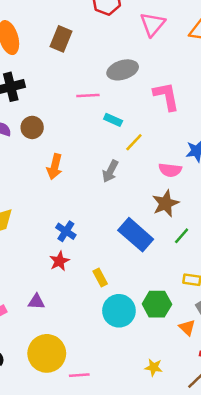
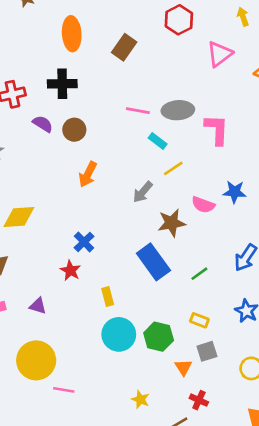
gray ellipse: (123, 70) -> (178, 110), moved
brown star: (165, 203) -> (172, 223), moved
red star: (59, 261) -> (70, 270), turned -30

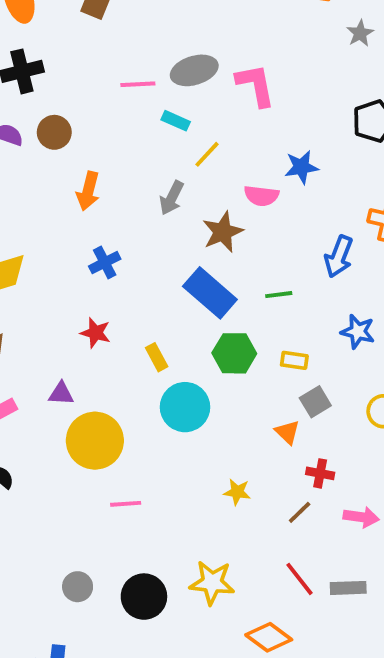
blue cross: (84, 242) -> (105, 263), moved, turned 30
green line: (199, 274) -> (279, 295), turned 42
green hexagon: (159, 337) -> (234, 353), moved
yellow circle: (36, 360) -> (95, 441), moved

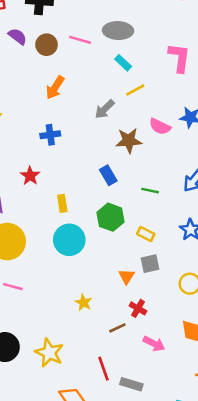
gray ellipse: (194, 70) -> (118, 31), moved
pink line: (138, 84) -> (80, 40), moved
blue rectangle: (210, 293) -> (108, 175), size x0.6

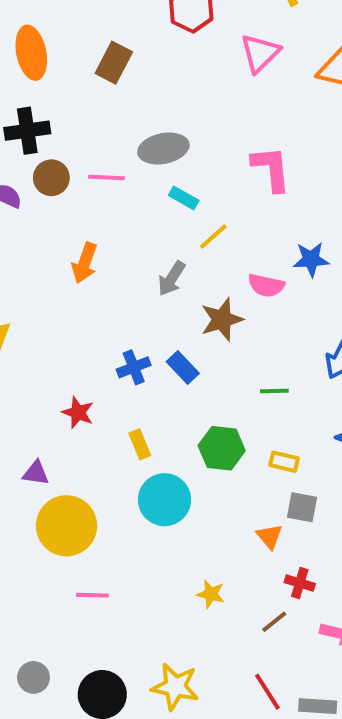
brown circle: (47, 45) -> (51, 178), moved
blue cross: (50, 135) -> (134, 367), moved
blue rectangle: (108, 175) -> (183, 368), moved
gray square: (150, 264) -> (302, 507), turned 36

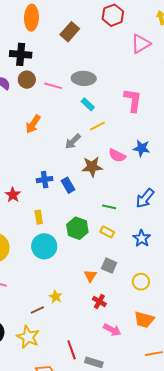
yellow rectangle: (284, 462) -> (107, 232), moved
brown line: (274, 622) -> (37, 310), moved

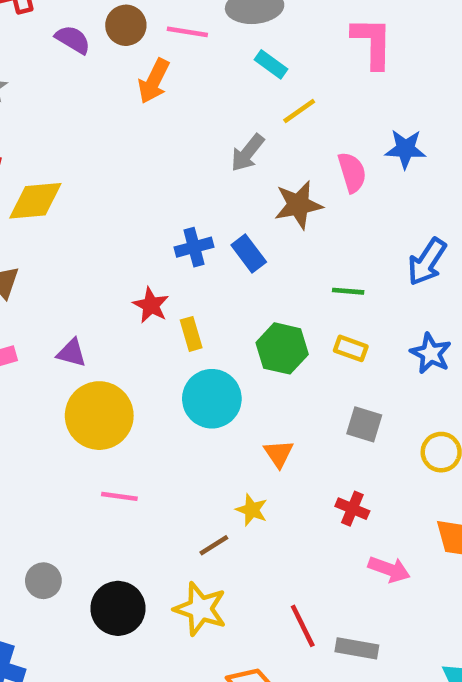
orange arrow: (33, 124) -> (154, 81), moved
pink semicircle: (117, 155) -> (352, 172), turned -126
red star: (13, 195) -> (151, 305), moved
orange triangle: (90, 276) -> (279, 454), moved

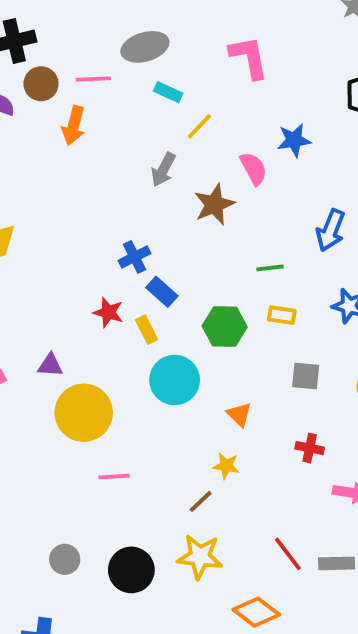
blue rectangle: (249, 254) -> (162, 292), moved

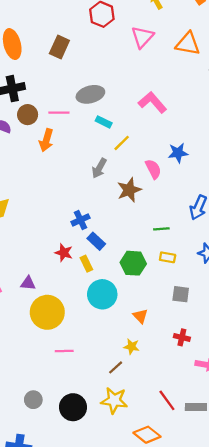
pink L-shape: (249, 57) -> (152, 102), turned -32

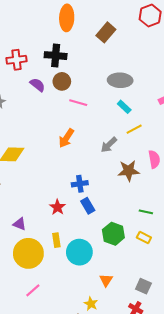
pink line: (59, 113) -> (78, 103), moved
orange arrow: (46, 140) -> (66, 138), moved
yellow rectangle: (86, 264) -> (56, 240), moved
gray square: (181, 294) -> (143, 286), moved
pink line: (64, 351) -> (33, 290), turned -56

